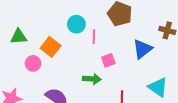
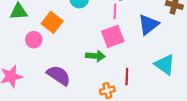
pink line: (94, 37) -> (115, 12), moved
pink square: (108, 60) -> (113, 36), size x1.5

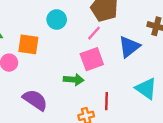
pink line: (115, 12) -> (94, 33), turned 40
orange square: (52, 22) -> (28, 44), turned -30

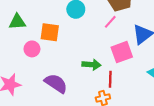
pink square: (92, 59) -> (122, 52), moved
red line: (106, 101) -> (110, 79), moved

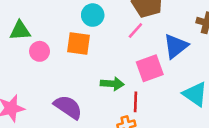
orange square: (50, 32) -> (78, 44), moved
pink circle: (32, 49) -> (40, 51), moved

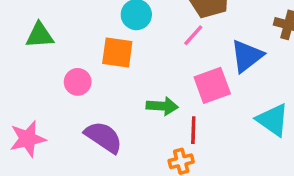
pink circle: (40, 51) -> (78, 82), moved

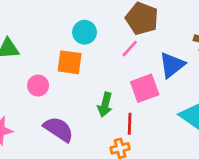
green arrow: (162, 106) -> (105, 105), turned 100

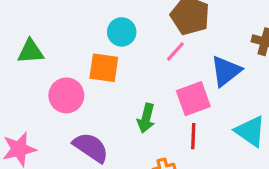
pink circle: (38, 86) -> (66, 95), size x1.4
red line: (130, 124) -> (193, 136), moved

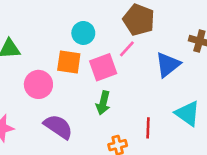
pink square: (193, 99) -> (103, 67), moved
red line: (193, 136) -> (148, 128), moved

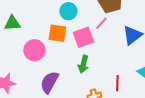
purple semicircle: (58, 127) -> (49, 82), turned -95

